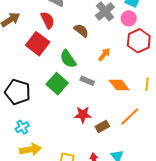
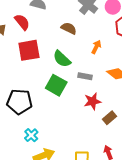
red semicircle: (48, 20) -> (22, 22), moved
red square: (38, 44) -> (29, 50), turned -35
red star: (83, 115) -> (92, 101), moved

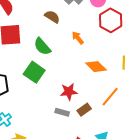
orange arrow: (96, 47) -> (78, 38), turned -72
gray rectangle: (85, 76) -> (62, 112), moved

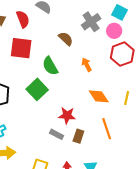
orange line: (110, 97) -> (107, 129), turned -70
brown rectangle: (84, 110) -> (78, 136), turned -48

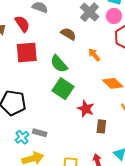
green square: (37, 89) -> (63, 89), moved
red star: (67, 116) -> (86, 109), turned 30
gray rectangle: (57, 134) -> (40, 133), moved

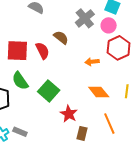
red semicircle: (22, 24) -> (42, 51), moved
orange arrow: (94, 55) -> (92, 62), moved, turned -64
green semicircle: (59, 64) -> (20, 81), moved

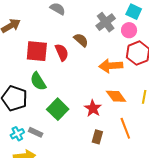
orange arrow: (92, 62) -> (111, 66), size x1.6
green square: (49, 91) -> (58, 109), moved
red star: (69, 114) -> (93, 108), moved

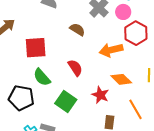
red semicircle: (62, 52) -> (75, 68), moved

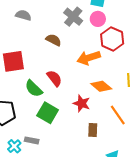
green semicircle: (42, 77) -> (34, 89), moved

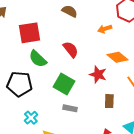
orange arrow: (89, 58) -> (105, 29), size x0.6
green semicircle: (34, 89) -> (38, 59), moved
gray rectangle: (32, 140) -> (70, 108), moved

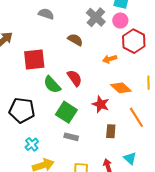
green semicircle: (38, 59) -> (52, 85), moved

